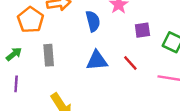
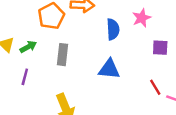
red line: (130, 63) -> (155, 87), moved

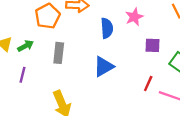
blue triangle: (109, 69) -> (104, 66), turned -35
red line: (155, 87) -> (148, 83), turned 56

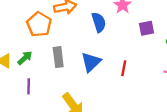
blue triangle: (104, 66) -> (91, 62), moved
red line: (148, 83) -> (124, 68), moved

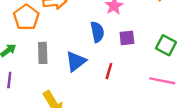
blue semicircle: (99, 22) -> (97, 32), moved
purple square: (147, 28) -> (127, 38), moved

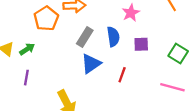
gray rectangle: (43, 53) -> (85, 37), moved, turned 30

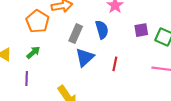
purple square: (141, 44) -> (141, 30), moved
green arrow: (27, 49) -> (33, 53), moved

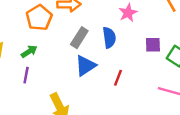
purple line: (27, 78) -> (26, 75), moved

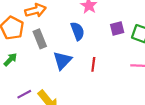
gray rectangle: (79, 38) -> (40, 39), moved, turned -42
purple line: (26, 75) -> (24, 94), moved, turned 64

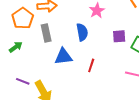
blue triangle: (62, 60) -> (63, 57), turned 30
purple line: (24, 94) -> (23, 81), turned 40

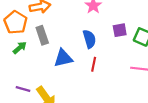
blue semicircle: (82, 32) -> (89, 39), moved
green arrow: (16, 47) -> (20, 48), moved

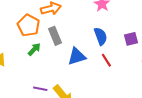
purple square: (120, 30) -> (131, 39), moved
red line: (94, 64) -> (106, 60), turned -40

